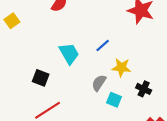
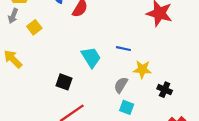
blue line: (103, 46) -> (123, 49), turned 56
cyan square: (114, 100) -> (127, 107), moved

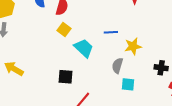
yellow square: (34, 27) -> (64, 30), moved
black cross: (165, 90) -> (161, 68), moved

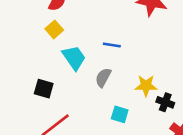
yellow star: (133, 46) -> (146, 86), moved
gray semicircle: (117, 66) -> (103, 78), moved

